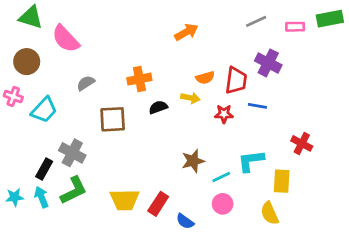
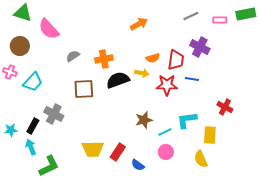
gray semicircle: (86, 83) -> (73, 56), moved
black semicircle: (158, 107) -> (118, 80), size x1.6
red star: (224, 114) -> (167, 85), size x1.5
green L-shape: (74, 190) -> (49, 166), moved
cyan star: (15, 197) -> (11, 130), moved

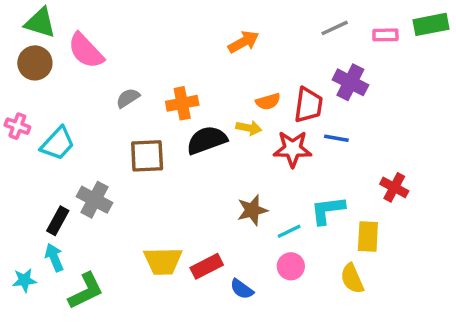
brown circle: (20, 46) -> (35, 63), moved
cyan star: (11, 130) -> (24, 280), moved
red rectangle: (118, 152) -> (207, 266), turned 30

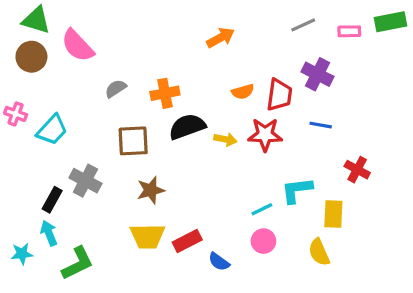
yellow arrow: (249, 128) -> (225, 139), moved
blue line: (336, 138) -> (321, 125), moved
brown star: (252, 210) -> (151, 190), moved

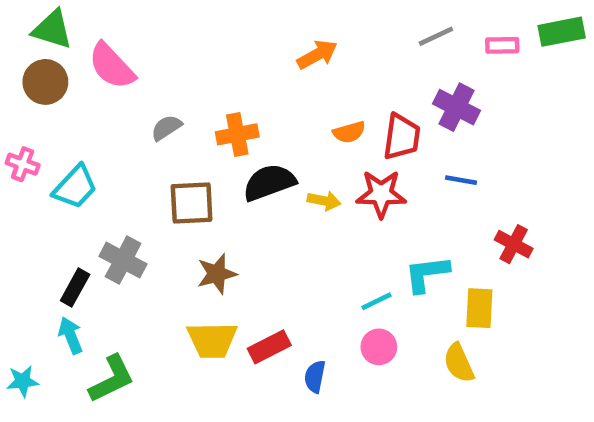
cyan star: (22, 254) -> (23, 381), moved
blue semicircle: (219, 262) -> (315, 377), turned 65

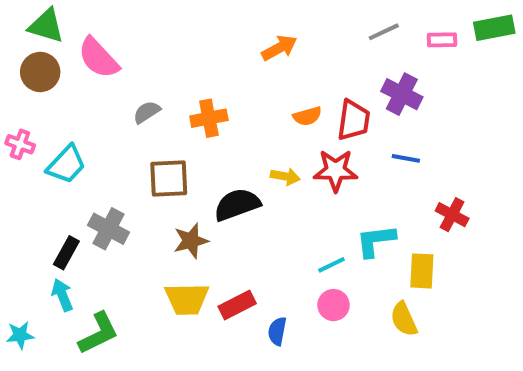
black semicircle: (269, 182) -> (237, 205), moved

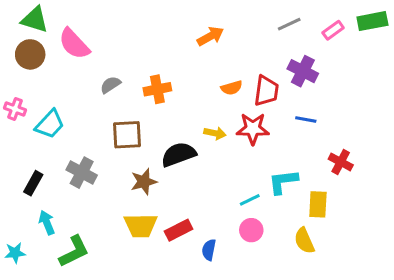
pink rectangle: (442, 40) -> (333, 30), turned -35
black rectangle: (66, 253) -> (33, 183), moved

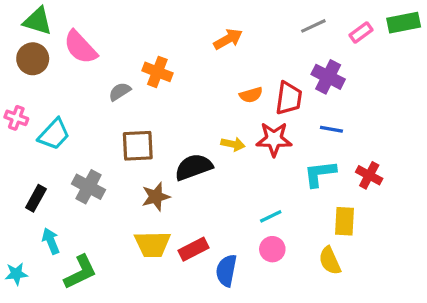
orange cross: (157, 89) -> (157, 72), moved, turned 32
cyan L-shape: (283, 182) -> (320, 174), moved
blue semicircle: (209, 250) -> (226, 270), size x1.4

